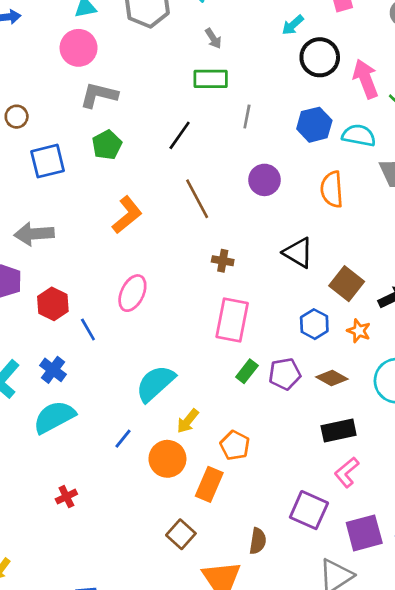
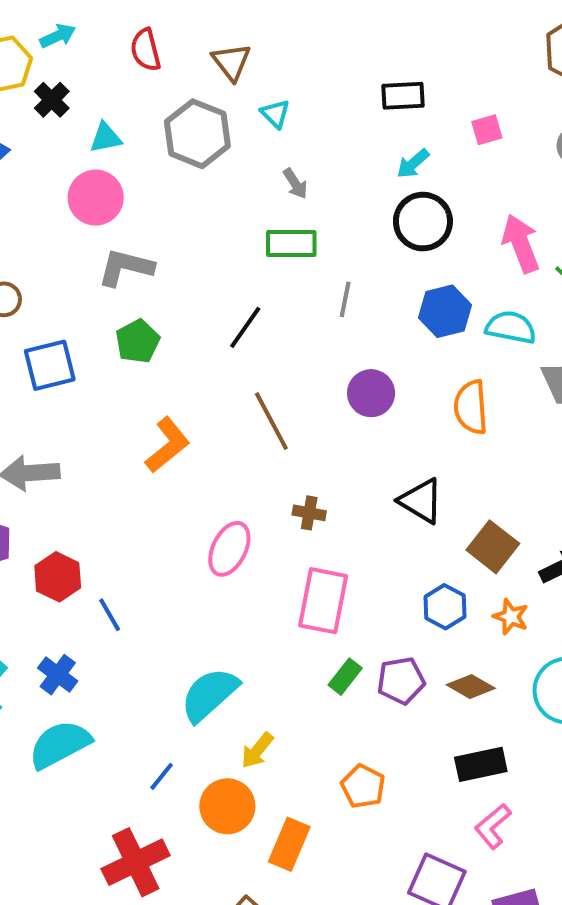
black circle: (320, 57) -> (423, 222), moved
pink ellipse: (132, 293) -> (229, 549), moved
orange pentagon: (235, 445) -> (363, 786), moved
red cross: (66, 497) -> (136, 862), moved, size x2.0

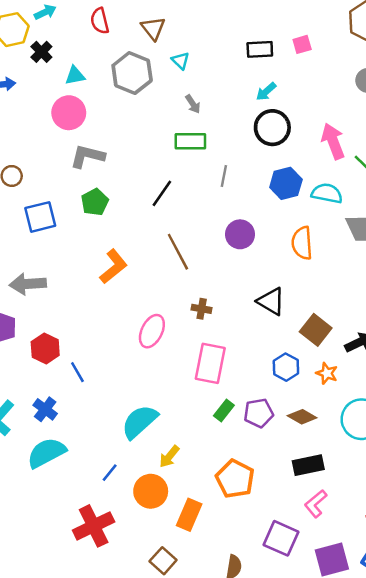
pink square: (487, 130) -> (302, 44), moved
orange pentagon: (363, 786) -> (235, 479), size x1.4

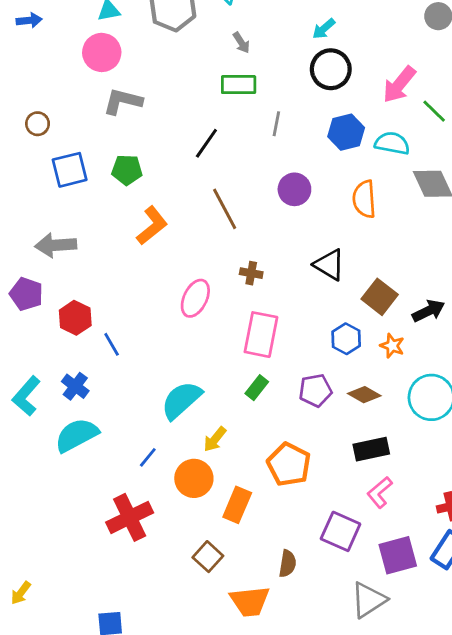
pink arrow: (333, 141) -> (399, 85), turned -120
green pentagon: (95, 202) -> (127, 170), moved, turned 30
green rectangle: (224, 411) -> (257, 388), moved

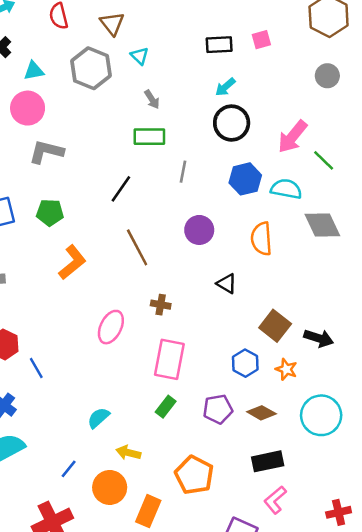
black triangle: (329, 265) -> (227, 283), moved, size x0.7
black arrow: (429, 311) -> (319, 338), turned 44
cyan semicircle: (181, 400) -> (98, 418), size x0.6
yellow arrow: (215, 439) -> (128, 453), turned 65

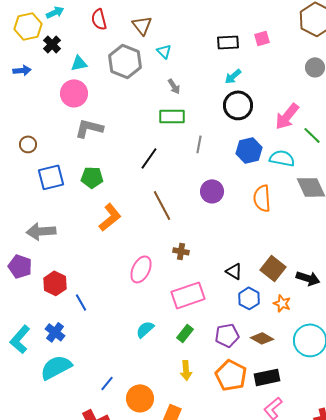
black triangle: (227, 283) -> (234, 271), moved
pink rectangle: (169, 359) -> (188, 295), turned 60
cyan semicircle: (98, 418) -> (145, 329), moved
yellow arrow: (128, 453) -> (186, 370), moved, turned -108
orange pentagon: (194, 475) -> (231, 375), moved

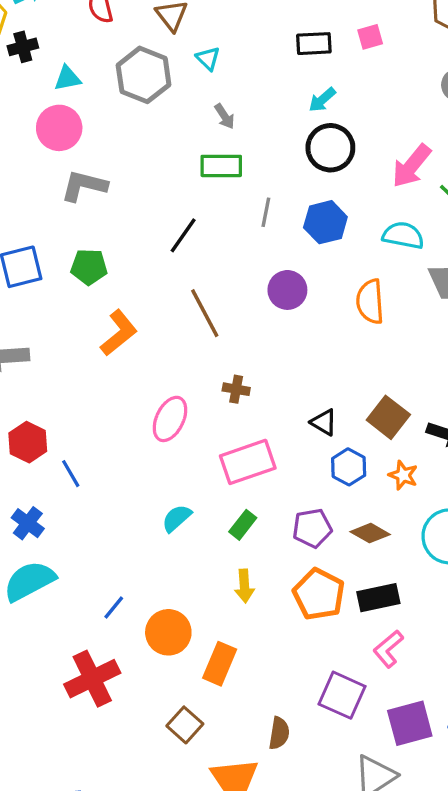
black cross: (52, 44) -> (23, 47), turned 30
blue hexagon: (249, 150) -> (325, 222), moved

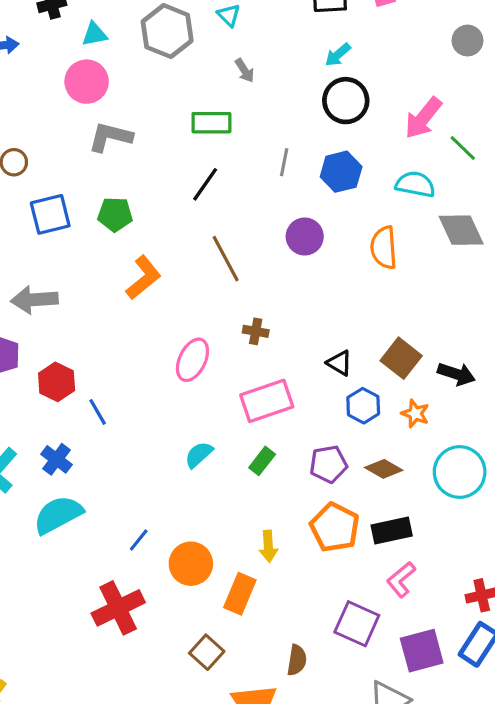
green rectangle: (221, 166) -> (211, 123), moved
yellow arrow: (244, 586) -> (268, 546), moved

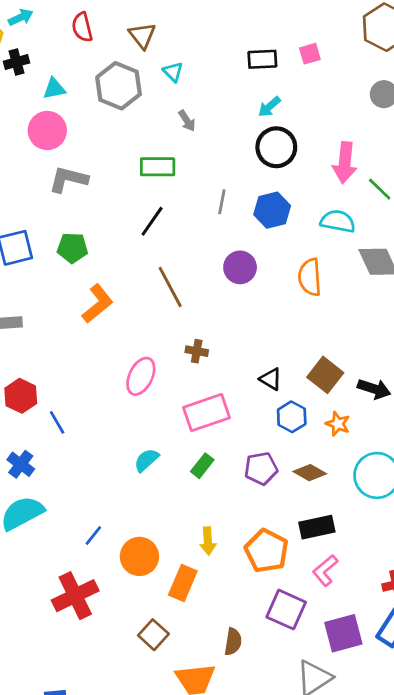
pink arrow: (423, 118) -> (345, 163), turned -33
orange pentagon: (335, 527) -> (267, 551), moved

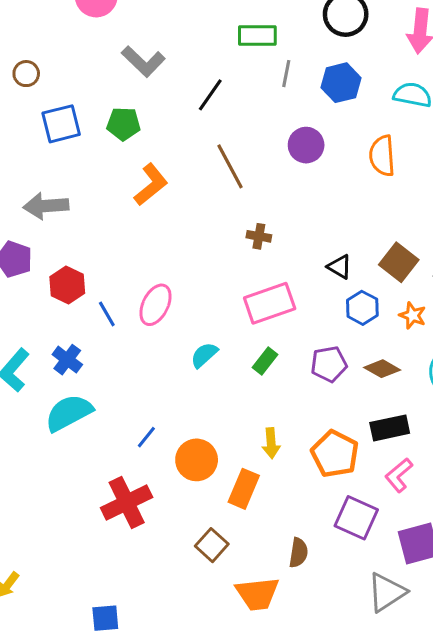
green rectangle: (158, 167) -> (257, 36), moved
gray L-shape: (68, 179) -> (143, 61), moved, turned -150
pink ellipse: (141, 376) -> (155, 305), moved

